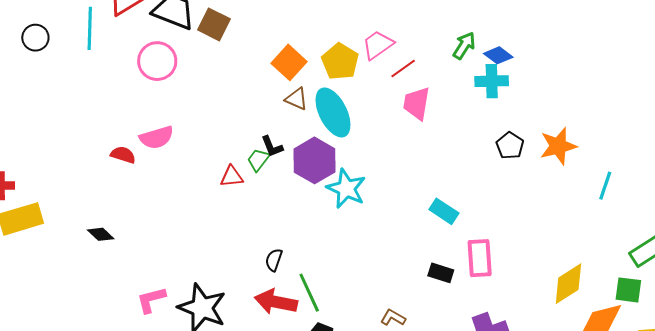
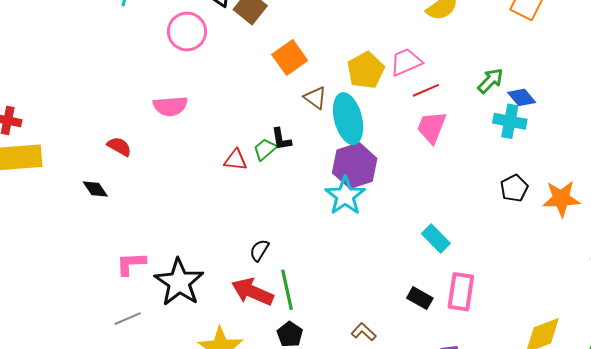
orange square: (289, 62) -> (290, 57), moved
red semicircle: (123, 155) -> (119, 146), moved
purple hexagon: (314, 160) -> (355, 166), moved

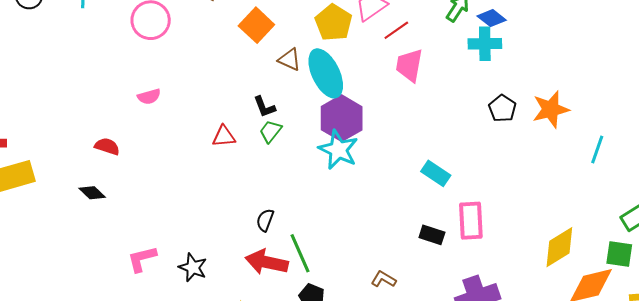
pink semicircle: (170, 106) -> (149, 97), size x0.7
green trapezoid: (265, 149) -> (271, 131), moved
black star: (179, 282) -> (193, 267), size x0.6

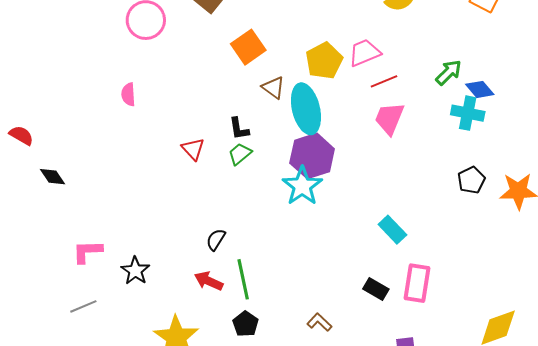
pink semicircle: (149, 97) -> (128, 94), turned 90
red triangle: (224, 136) -> (193, 149), turned 40
red semicircle: (107, 146) -> (21, 135), moved
red arrow: (267, 262) -> (209, 281), size x0.7

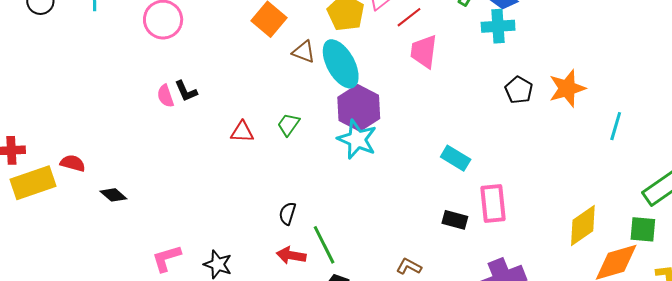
black L-shape: (239, 129) -> (186, 91), moved
red triangle: (193, 149) -> (242, 132), turned -30

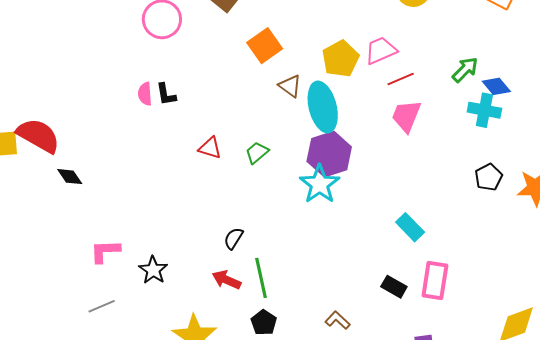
red semicircle: (73, 163) -> (38, 136), size x1.8

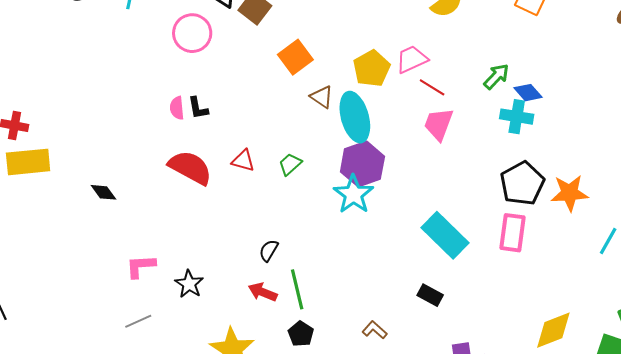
red line: (401, 79) -> (432, 87), turned 56
red semicircle: (38, 136) -> (190, 168), moved
black pentagon: (489, 177) -> (522, 183), size x1.6
cyan rectangle: (410, 227) -> (445, 235), size x1.6
pink rectangle: (435, 281) -> (513, 233), moved

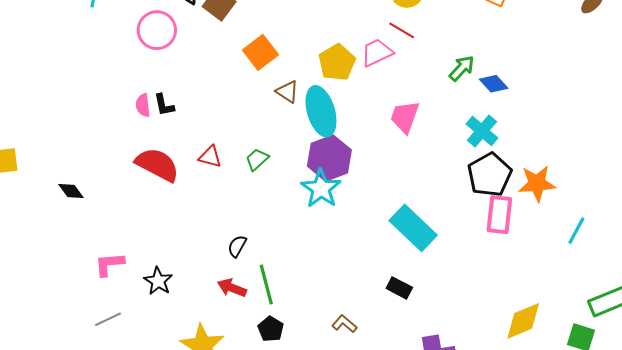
red line: (432, 87) -> (402, 30), moved
cyan cross: (517, 117) -> (482, 131), moved, turned 32
pink rectangle: (513, 233) -> (499, 215), moved

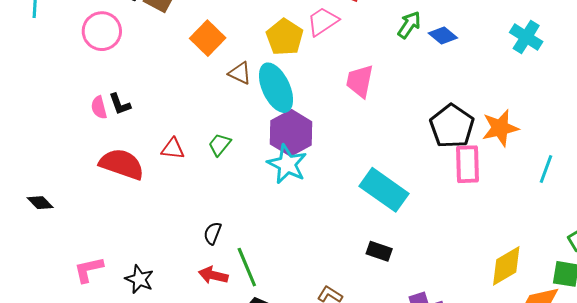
cyan cross: (482, 131) -> (526, 37), moved

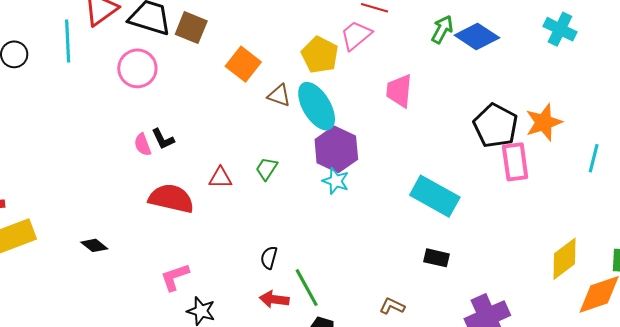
blue diamond: (443, 36) -> (477, 37), size x1.5
cyan star: (287, 164) -> (336, 181), size x0.7
pink L-shape: (89, 270) -> (175, 277), moved

